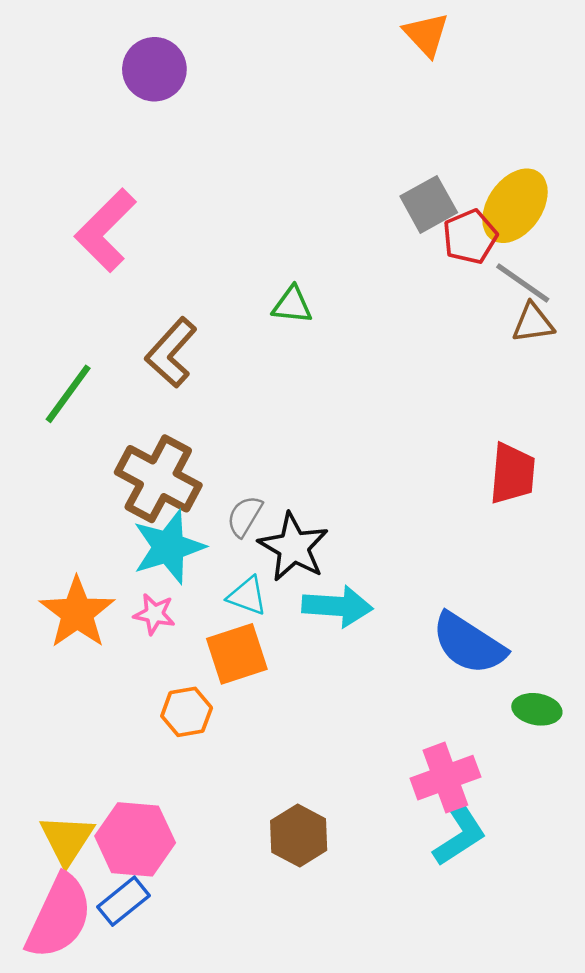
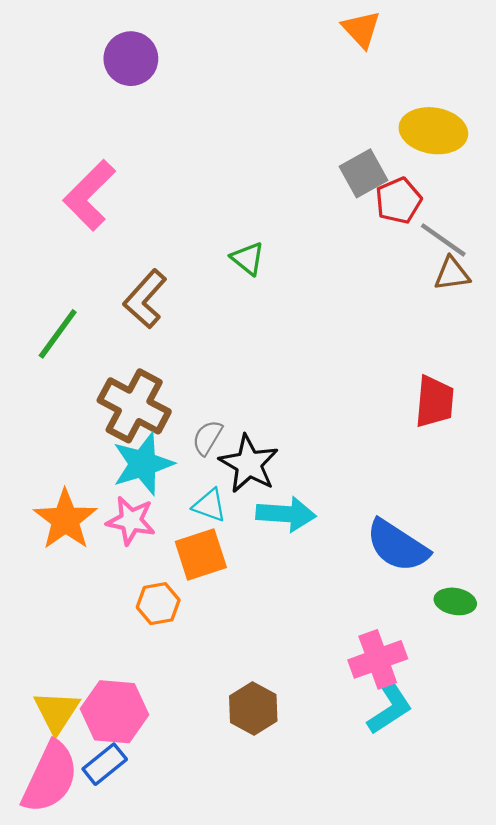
yellow ellipse: (515, 206) -> (433, 131), moved, turned 64
green triangle: (292, 305) -> (248, 258), turned 33
pink star: (154, 614) -> (131, 521), size x1.4

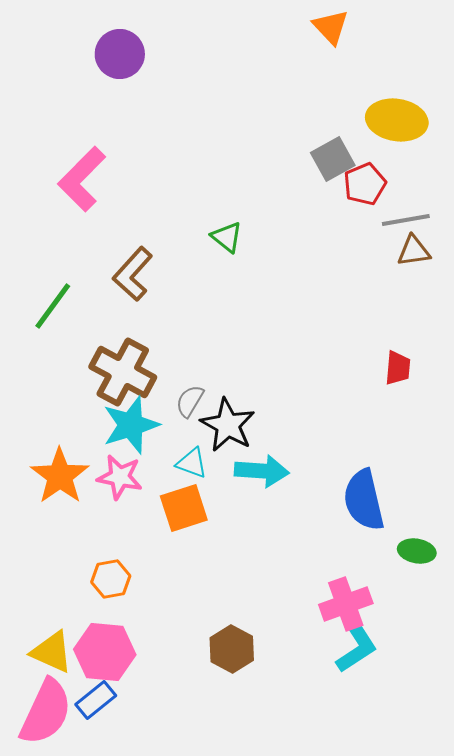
gray line: (443, 240) -> (406, 220), turned -45
red trapezoid: (435, 402) -> (398, 368), size x0.7
blue semicircle: (397, 546) -> (364, 500), turned 44
orange hexagon: (158, 604) -> (111, 579), moved
yellow triangle: (57, 712) -> (52, 652), turned -39

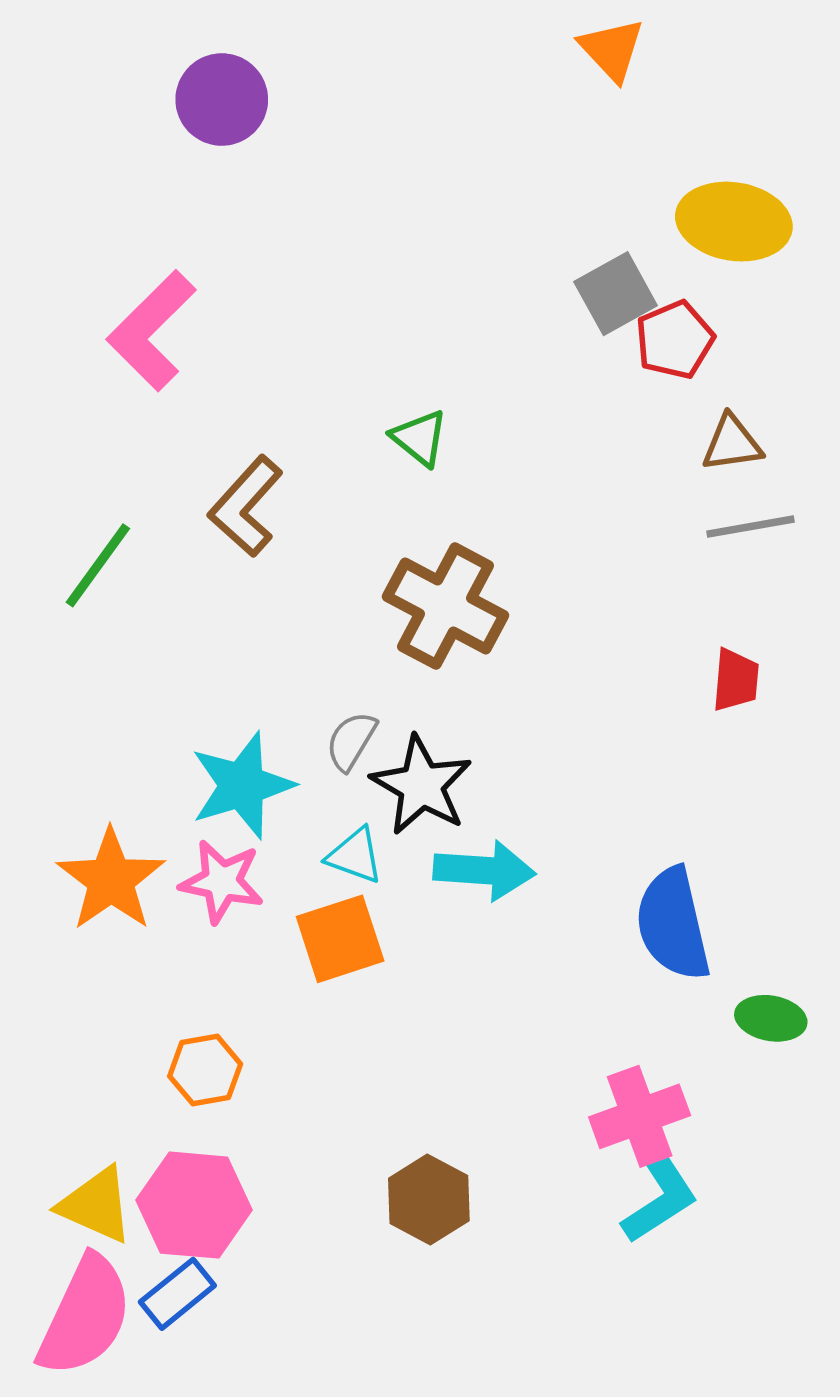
gray line: (406, 220) -> (750, 527), moved
brown triangle: (414, 251) -> (732, 443), moved
brown cross: (123, 372) -> (445, 606), moved

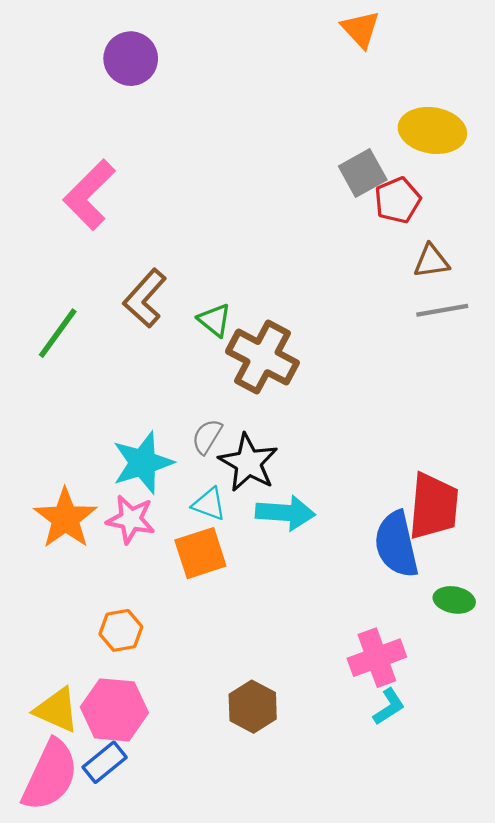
green triangle: (420, 438) -> (215, 320), moved
red trapezoid: (736, 680) -> (434, 506), moved, size x1.8
cyan L-shape: (660, 1199) -> (389, 707), size x0.7

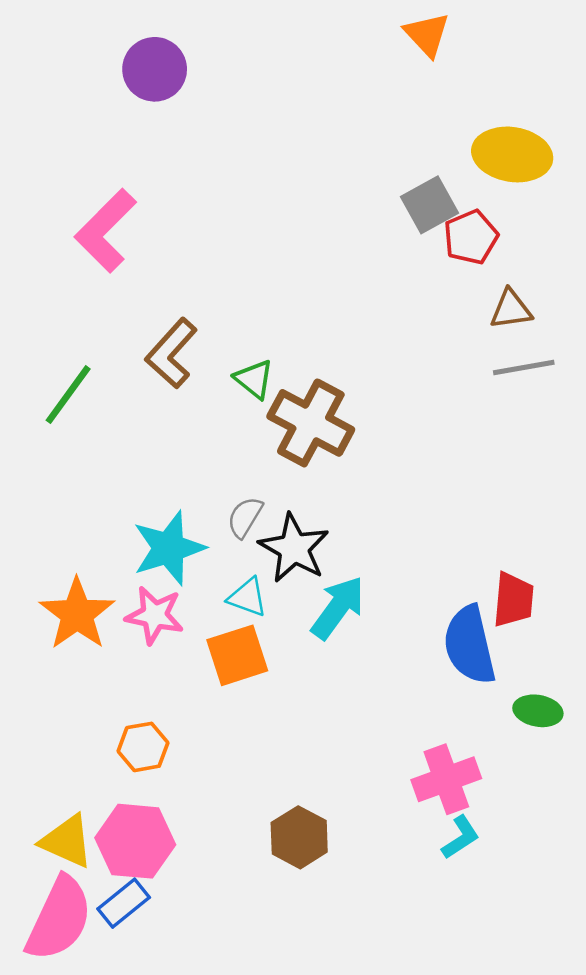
red trapezoid: (434, 506) -> (513, 600), size x0.7
cyan arrow: (285, 513) -> (338, 608), turned -58

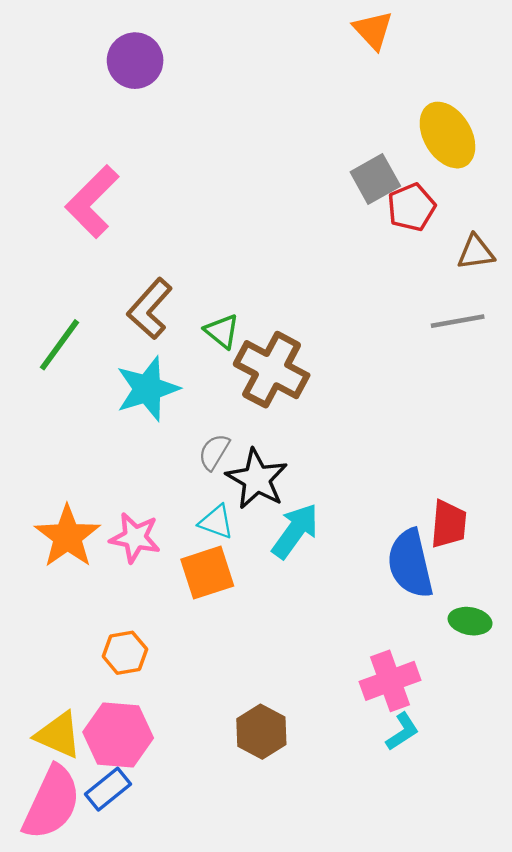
yellow ellipse: (512, 154) -> (447, 135), turned 50
brown triangle: (511, 309) -> (476, 252), moved
cyan star: (169, 548) -> (147, 389), moved

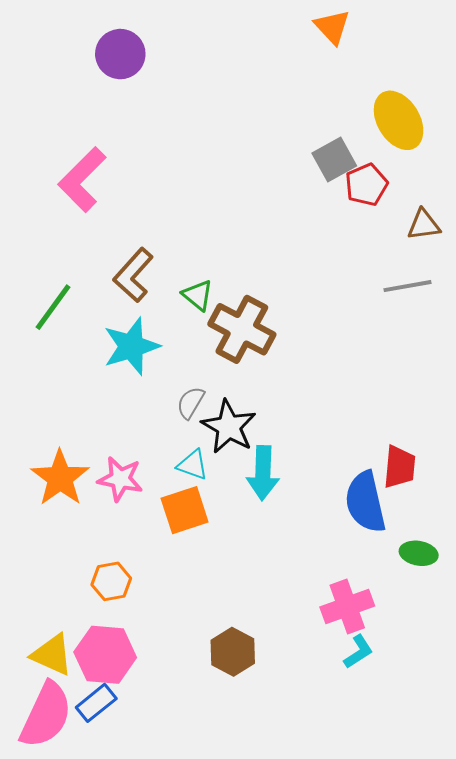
cyan arrow: (295, 531) -> (263, 473), turned 146

